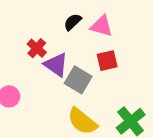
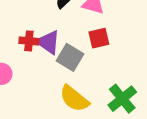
red cross: (37, 48) -> (29, 41), moved, turned -36

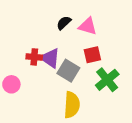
yellow semicircle: (74, 99) -> (72, 105), turned -125
green cross: (122, 99) -> (107, 80), moved

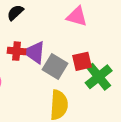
black semicircle: (64, 23) -> (15, 13), moved
red square: (92, 55) -> (82, 61), moved

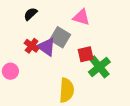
red cross: (17, 51) -> (32, 46), turned 32
gray square: (55, 66) -> (60, 37), moved

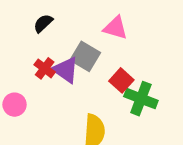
red square: (86, 54) -> (121, 80), turned -35
green cross: (99, 67) -> (141, 99), turned -30

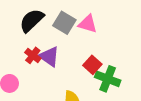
black semicircle: (43, 23) -> (32, 20), size x1.6
gray square: (85, 56) -> (64, 23), moved

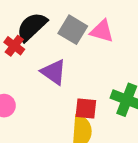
red cross: (33, 55) -> (14, 46), moved
red square: (92, 65) -> (86, 109), moved, turned -36

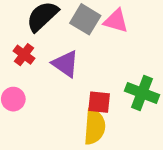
red cross: (14, 46) -> (24, 55), moved

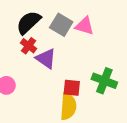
red cross: (24, 55) -> (29, 46), moved

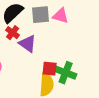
gray square: (61, 25) -> (41, 15), turned -36
green cross: (104, 81) -> (66, 73), moved

